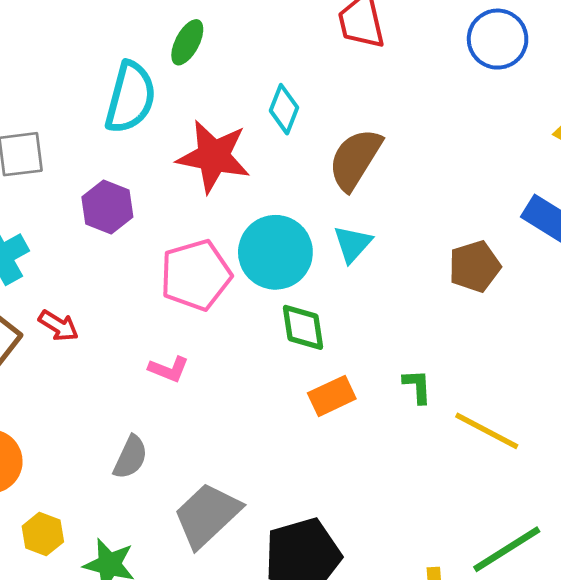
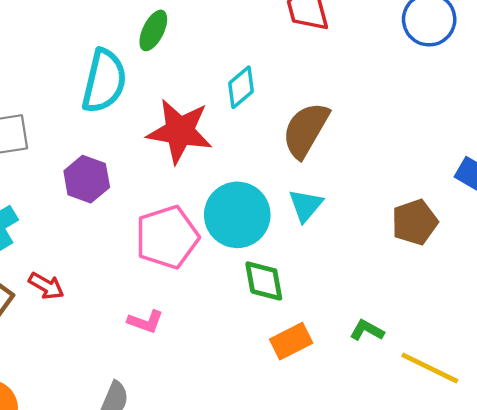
cyan diamond: (284, 109) -> (241, 87), turned 30
green L-shape: (417, 386) -> (367, 330), turned -56

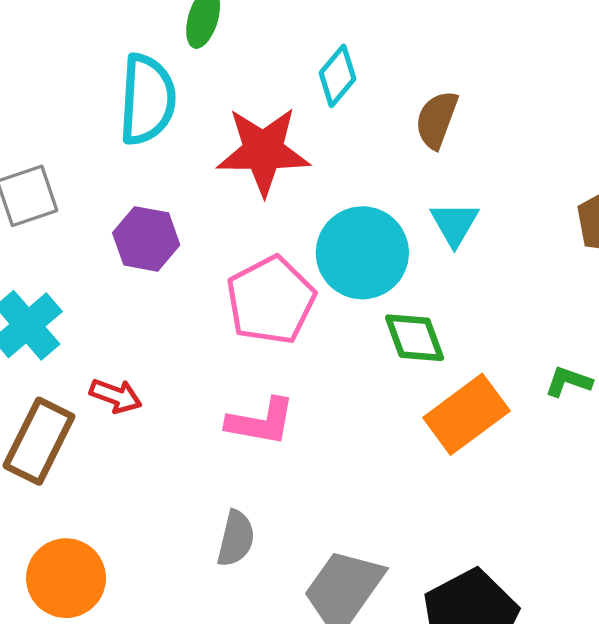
brown semicircle: (306, 130) -> (437, 120), size x0.7
pink L-shape: (145, 322) -> (261, 422), size x1.4
orange rectangle: (291, 341) -> (466, 414), size x1.4

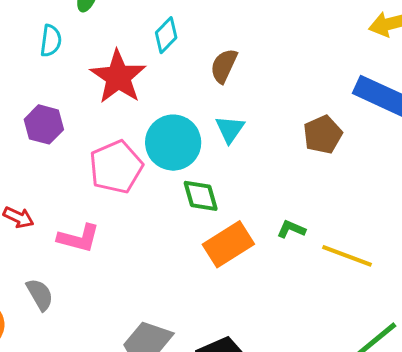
cyan semicircle: (147, 99) -> (51, 41), size x0.6
red star: (263, 151) -> (118, 77), turned 30
pink L-shape: (261, 422) -> (79, 238), moved
gray semicircle: (236, 539) -> (40, 294), moved, turned -48

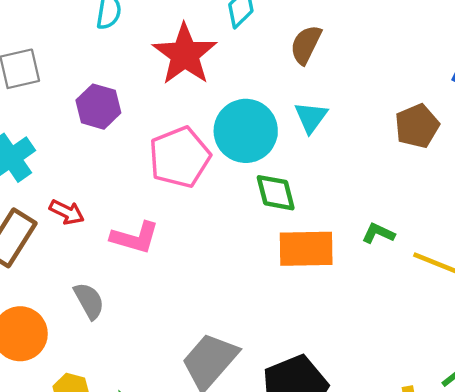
orange rectangle: (228, 244) -> (306, 249), turned 30

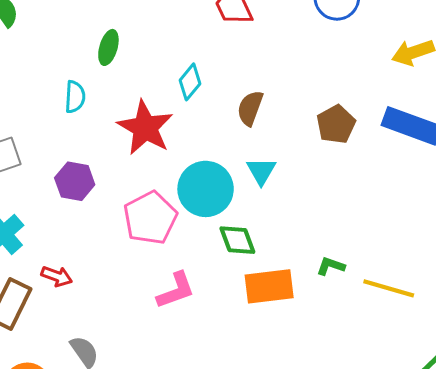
brown pentagon: (417, 126) -> (336, 124), moved
pink L-shape: (135, 238) -> (176, 290), moved, turned -30

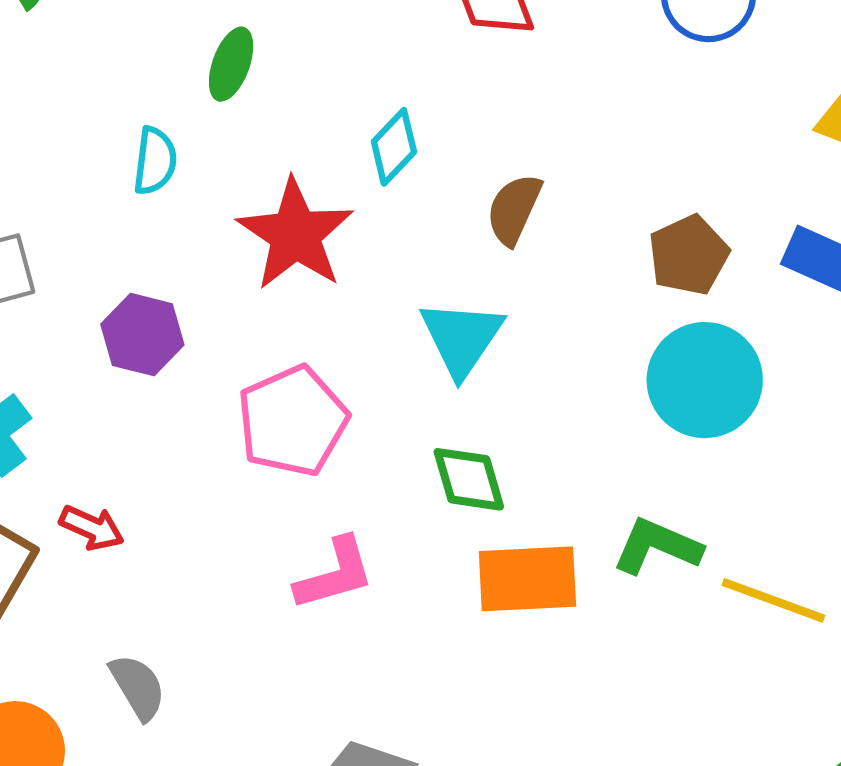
cyan triangle: (261, 171) -> (462, 338), moved, size x1.4
cyan circle: (206, 189) -> (705, 380), moved
green L-shape: (331, 266) -> (657, 546), size x1.5

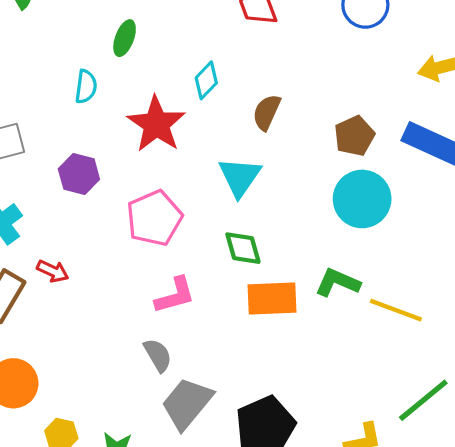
gray semicircle: (138, 687) -> (158, 355), moved

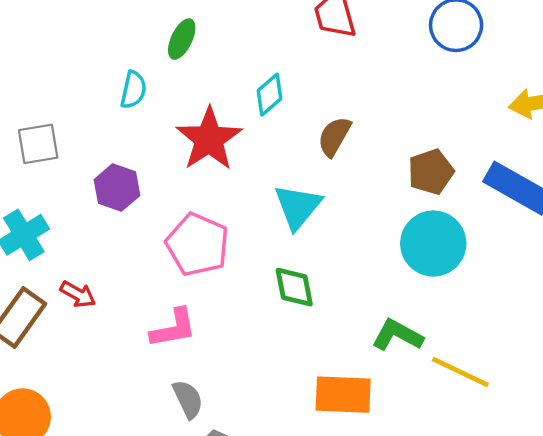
pink pentagon: (154, 218) -> (197, 245), turned -30
pink L-shape: (175, 295) -> (173, 328), moved
orange rectangle: (272, 298) -> (343, 395), moved

